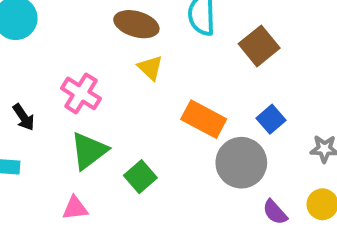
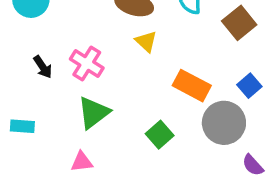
black arrow: (24, 117) -> (43, 67), moved
green square: (140, 177) -> (160, 135), moved

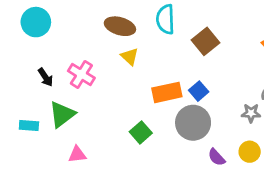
orange rectangle: (192, 86) -> (167, 92), turned -40
blue square: (249, 86) -> (199, 91), moved
green triangle: (94, 113) -> (62, 114), moved

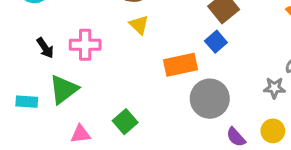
pink cross: (81, 74) -> (85, 45), turned -32
blue square: (199, 91) -> (216, 42), moved
green square: (141, 132) -> (125, 122), moved

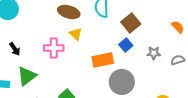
pink cross: (85, 45) -> (54, 48), moved
gray star: (274, 88) -> (154, 53), moved

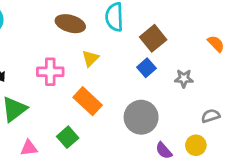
yellow triangle: (76, 34) -> (90, 58), moved, turned 32
orange rectangle: (103, 60) -> (88, 101), moved, turned 55
gray semicircle: (178, 60) -> (211, 116), moved

